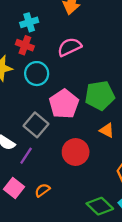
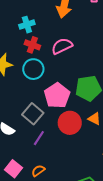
red cross: (25, 45) -> (32, 45), moved
red circle: (76, 152) -> (70, 123), moved
purple line: (26, 156) -> (39, 138), moved

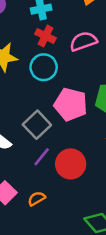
pink pentagon: (57, 96) -> (71, 104), turned -30
red circle: (70, 123) -> (71, 164), moved

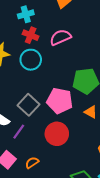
pink pentagon: (71, 104) -> (60, 101), moved
purple line: (42, 157) -> (19, 132), moved

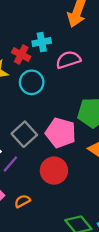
cyan cross: (26, 14) -> (42, 42), moved
red cross: (31, 35) -> (21, 55), moved

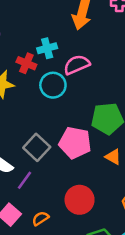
cyan circle: (32, 82) -> (53, 85), moved
red circle: (54, 171) -> (80, 200), moved

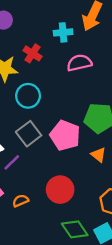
cyan cross: (47, 48) -> (63, 32), moved
cyan circle: (53, 85) -> (28, 96), moved

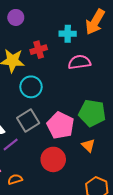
red cross: (32, 53) -> (39, 50), turned 35
red circle: (60, 190) -> (53, 159), moved

